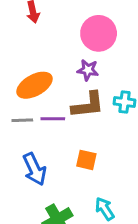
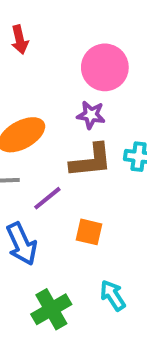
purple line: (53, 119) -> (47, 198), moved, turned -40

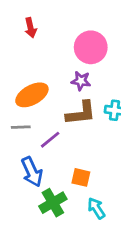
orange square: (89, 232) -> (81, 177), moved
green cross: (51, 309) -> (53, 203), moved

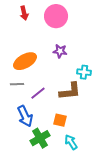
pink circle: (91, 47) -> (56, 16), moved
brown L-shape: (81, 113) -> (70, 91), moved

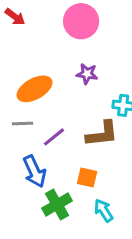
red arrow: (24, 13) -> (15, 17), moved, turned -40

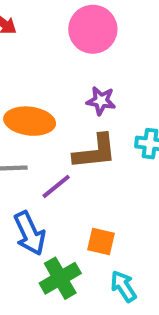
orange ellipse: (34, 89) -> (30, 121), turned 36
brown L-shape: (102, 134) -> (95, 152), moved

